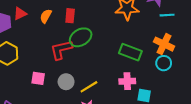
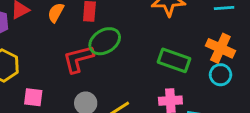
pink square: (38, 78) -> (33, 97), moved

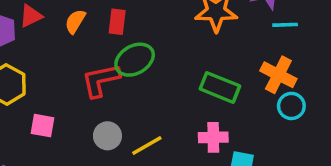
cyan circle: (220, 75) -> (291, 106), moved

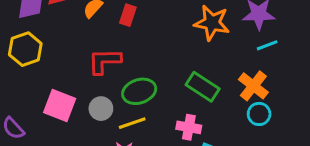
cyan line: (285, 25) -> (267, 45), turned -30
green ellipse: (135, 60) -> (139, 91), moved
pink square: (42, 126) -> (60, 105), moved, size x1.5

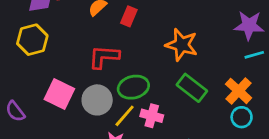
orange star: (212, 23) -> (182, 45), moved
gray circle: (101, 109) -> (97, 100), size x1.4
yellow line: (132, 123) -> (125, 116), turned -35
pink cross: (189, 127) -> (152, 116), moved

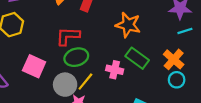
green ellipse: (133, 87) -> (76, 57), moved
gray circle: (97, 100) -> (65, 85), moved
pink cross: (152, 116) -> (115, 70), moved

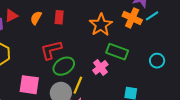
orange star: (128, 25) -> (101, 25), turned -30
orange cross: (174, 59) -> (132, 18), moved
pink cross: (115, 70) -> (100, 67), turned -35

